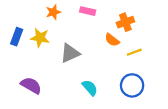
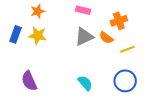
orange star: (53, 12) -> (38, 11), moved
gray triangle: (70, 53) -> (84, 37), moved
purple semicircle: (31, 85) -> (29, 81), turned -144

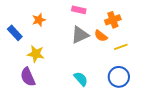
orange star: (38, 11) -> (39, 20), moved
blue rectangle: (15, 34) -> (15, 33), turned -63
yellow star: (38, 36) -> (36, 54), moved

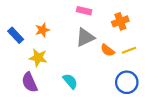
orange star: (39, 20) -> (42, 30), moved
orange semicircle: (101, 36) -> (108, 50), moved
cyan semicircle: (81, 79) -> (70, 81), moved

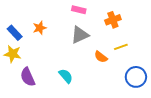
orange semicircle: (108, 50) -> (101, 57), moved
yellow star: (38, 58) -> (13, 54), moved
blue circle: (127, 82) -> (136, 77), moved

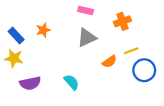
orange semicircle: (101, 57) -> (109, 62), turned -72
purple semicircle: (28, 77) -> (30, 83), turned -78
blue circle: (136, 77) -> (144, 70), moved

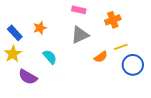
yellow star: (14, 58) -> (13, 54), turned 30
cyan semicircle: (71, 82) -> (50, 57), moved
purple semicircle: (30, 83) -> (28, 77), turned 42

